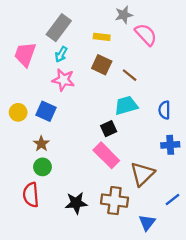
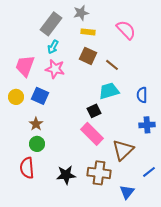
gray star: (124, 15) -> (81, 13), moved
pink trapezoid: (25, 54) -> (25, 66), moved

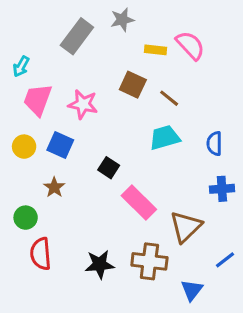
yellow rectangle: (88, 32) -> (155, 50), moved
cyan arrow: (53, 47) -> (21, 66), moved
black square: (94, 111) -> (109, 168), moved, turned -32
green circle: (37, 144) -> (26, 218), moved

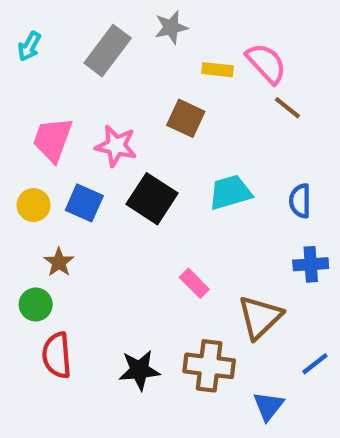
cyan arrow: (21, 66) -> (29, 46), moved
brown line: (169, 98) -> (287, 108), moved
black square: (109, 168) -> (152, 199), moved, size x1.6
brown star: (54, 187) -> (59, 262), moved
pink rectangle: (139, 202) -> (194, 283), size x0.6

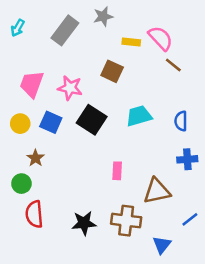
pink rectangle: (194, 283) -> (117, 171), turned 48
brown triangle: (260, 317) -> (157, 191), turned 32

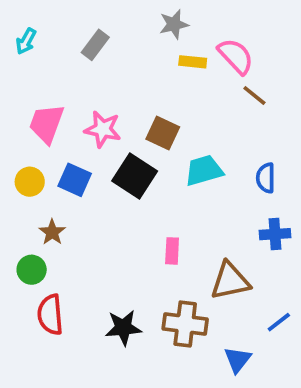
gray star: (103, 16) -> (174, 24), moved
gray rectangle: (65, 30) -> (95, 45), size x0.7
brown square: (112, 71) -> (163, 133), moved

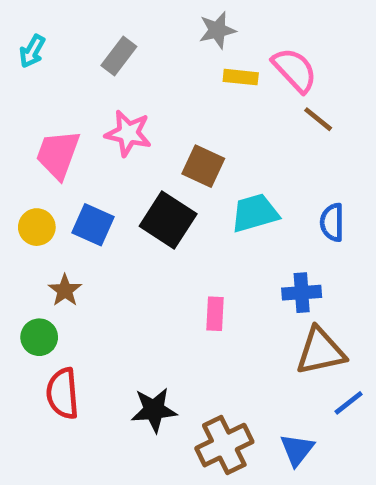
pink star: (103, 129) -> (128, 133), moved
blue cross: (275, 234) -> (302, 293), moved
brown triangle: (230, 281) -> (320, 351), moved
brown cross: (185, 324) -> (224, 445), moved, turned -33

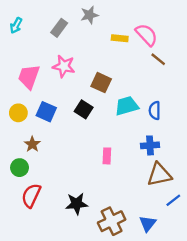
gray star: (217, 30) -> (89, 15), moved
black square: (168, 220) -> (84, 109), size x0.7
blue semicircle: (332, 222) -> (155, 110), moved
red semicircle: (63, 393) -> (31, 196), turned 30

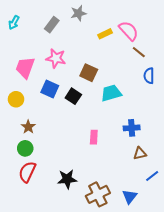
yellow rectangle: (120, 38) -> (105, 34), turned -32
blue semicircle: (155, 110) -> (149, 76), moved
blue square: (46, 112) -> (50, 89), moved
green circle: (20, 168) -> (25, 148), moved
brown triangle: (159, 175) -> (140, 154), size x0.6

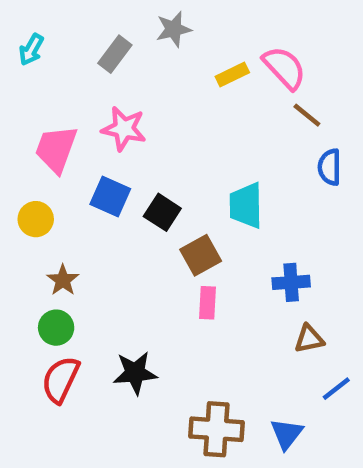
brown square: (89, 73) -> (201, 255), moved, turned 36
cyan trapezoid: (111, 93) -> (246, 206), turned -75
black star: (67, 179) -> (135, 373), moved
brown cross: (98, 194) -> (217, 429), turned 30

